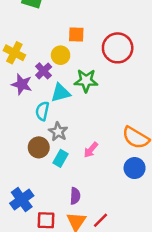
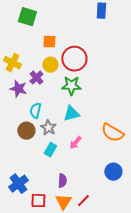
orange square: (76, 35) -> (49, 42), moved
red circle: (118, 48) -> (74, 59), moved
cyan triangle: (61, 93) -> (71, 114), moved
brown circle: (39, 147) -> (26, 131), moved
blue circle: (135, 168) -> (113, 172), moved

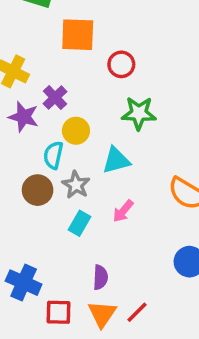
orange square: (49, 42) -> (78, 35), size x1.5
red circle: (74, 59) -> (121, 64), size x0.6
yellow circle: (50, 65) -> (76, 131), moved
green star: (71, 86) -> (139, 113), moved
blue cross: (18, 184) -> (24, 283), turned -30

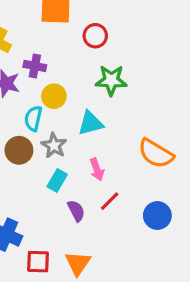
purple cross: (55, 98) -> (35, 66), turned -35
pink arrow: (123, 211) -> (97, 169), turned -60
purple semicircle: (100, 277) -> (76, 211), moved, turned -30
red line: (137, 312) -> (110, 201), moved

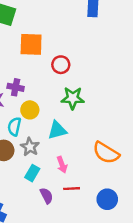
red line: (110, 201) -> (72, 189), turned 42

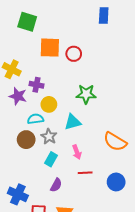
red circle: (61, 65) -> (74, 54), moved
cyan semicircle: (14, 127) -> (35, 119), turned 70
purple semicircle: (47, 196) -> (56, 185), moved, turned 56

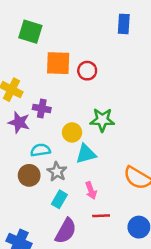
yellow circle: (49, 104) -> (72, 132), moved
purple semicircle: (56, 185) -> (66, 231), size x1.5

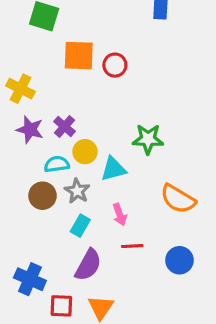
purple cross: (42, 109) -> (65, 126), moved, turned 30
green star: (102, 120) -> (148, 139), moved
yellow circle: (72, 132) -> (85, 152), moved

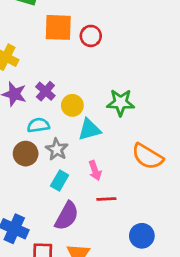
yellow circle: (85, 152) -> (72, 105), moved
blue circle: (179, 260) -> (142, 236), moved

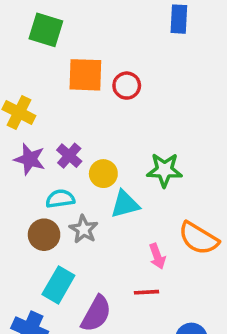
pink arrow: (95, 171) -> (157, 256), moved
cyan rectangle: (60, 181) -> (58, 285), moved, size x1.4

